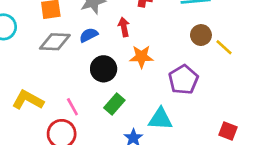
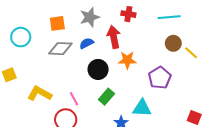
red arrow: (124, 27) -> (114, 37), size x1.5

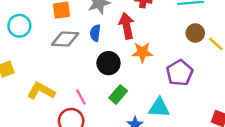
blue semicircle: (87, 43) -> (95, 33), turned -56

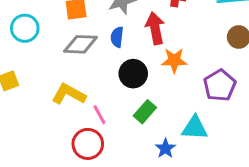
yellow L-shape: (41, 91) -> (69, 94), moved

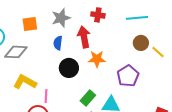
gray diamond: (80, 44) -> (16, 52), moved
green rectangle: (145, 112) -> (88, 98), moved
pink line: (99, 115) -> (46, 96), turned 32

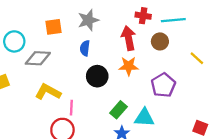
red cross: (98, 15) -> (143, 16), moved
red arrow: (84, 37) -> (129, 38), moved
brown circle: (141, 43) -> (160, 41), moved

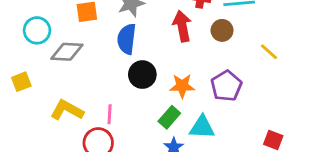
blue semicircle: (85, 48) -> (127, 39), size x1.5
orange star: (129, 66) -> (182, 86), moved
yellow L-shape: (48, 92) -> (67, 110), moved

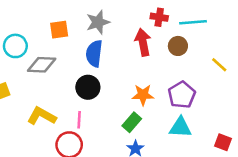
black circle: (142, 75) -> (88, 87), moved
cyan triangle: (202, 127) -> (180, 127), moved

